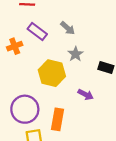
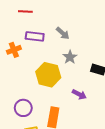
purple rectangle: (37, 31) -> (35, 36), turned -30
purple circle: (25, 109) -> (23, 108), size x0.7

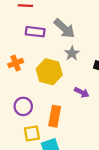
gray arrow: (63, 33) -> (64, 28), size x1.5
orange cross: (14, 50) -> (16, 63), moved

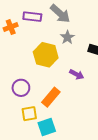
orange cross: (16, 63) -> (11, 27), moved
orange rectangle: (55, 116) -> (51, 97), turned 30

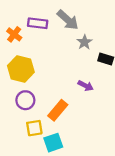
orange cross: (11, 27) -> (14, 34), turned -32
gray star: (67, 37) -> (84, 42), moved
yellow hexagon: (46, 55) -> (21, 69), moved

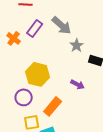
purple rectangle: (38, 23) -> (35, 28), turned -60
yellow hexagon: (21, 69) -> (38, 74), moved

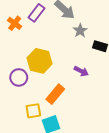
purple circle: (24, 97) -> (19, 77), moved

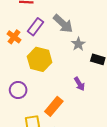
yellow hexagon: (40, 61) -> (40, 59), moved
purple arrow: (81, 71) -> (79, 84), turned 32

